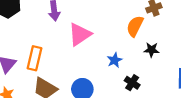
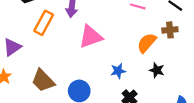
orange rectangle: (34, 58) -> (44, 23), moved

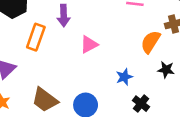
pink triangle: (91, 37) -> (89, 44), size x0.7

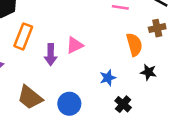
purple arrow: (64, 16) -> (51, 55), moved
orange semicircle: (151, 42) -> (134, 45), turned 130

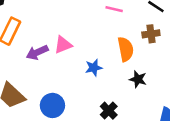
purple arrow: (51, 55) -> (37, 52), turned 60
blue star: (108, 78) -> (94, 68), moved

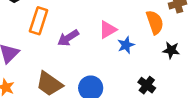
pink triangle: (63, 45) -> (108, 30), moved

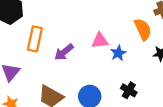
pink triangle: (108, 30) -> (100, 41), turned 30
black cross: (147, 85) -> (129, 90), moved

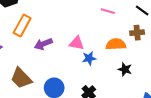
orange semicircle: (143, 29) -> (116, 44), turned -84

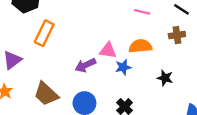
purple arrow: (43, 44) -> (85, 65), moved
orange semicircle: (116, 44) -> (140, 46), moved

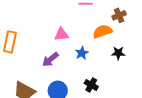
orange semicircle: (140, 46) -> (102, 31), moved
pink triangle: (108, 50) -> (61, 34), moved

